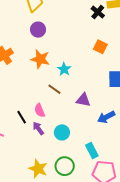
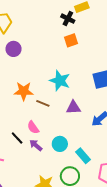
orange square: (100, 47) -> (71, 40), moved, turned -32
orange star: (40, 59) -> (24, 91), moved
cyan star: (64, 69) -> (60, 81), moved, size x1.5
cyan rectangle: (92, 150) -> (83, 156), moved

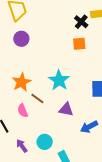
orange star: (24, 91) -> (21, 82), turned 30
pink semicircle: (33, 127) -> (23, 111), moved
purple arrow: (36, 145) -> (22, 146), moved

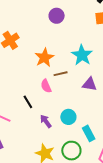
purple circle: (21, 39) -> (57, 16), moved
brown line: (37, 98) -> (61, 74), turned -48

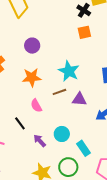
purple circle: (57, 16) -> (32, 46), moved
orange star: (44, 58) -> (32, 78), turned 30
brown line: (61, 74) -> (59, 92), moved

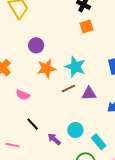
orange star: (32, 78) -> (46, 69), moved
pink semicircle: (36, 106) -> (23, 95), moved, turned -32

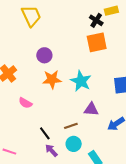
orange square: (87, 26) -> (97, 42), size x1.5
brown line: (68, 88) -> (71, 126), moved
black line: (33, 124) -> (45, 133), moved

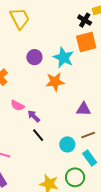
orange star: (52, 79) -> (55, 82), moved
cyan star: (81, 81) -> (63, 58), moved
brown line: (71, 126) -> (88, 135), moved
purple arrow: (51, 150) -> (34, 116), moved

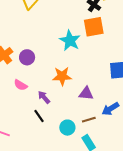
purple circle: (34, 57) -> (27, 57), moved
orange star: (55, 82) -> (62, 76), moved
purple arrow: (34, 116) -> (44, 97), moved

